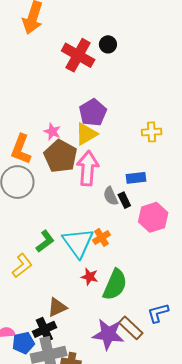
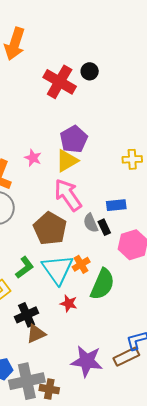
brown pentagon: (60, 156) -> (50, 229), moved
pink arrow: (88, 168) -> (68, 195), turned -40
green semicircle: (115, 285) -> (102, 284), moved
brown rectangle: (131, 328) -> (126, 357), moved, turned -70
black cross: (44, 329) -> (27, 315), moved

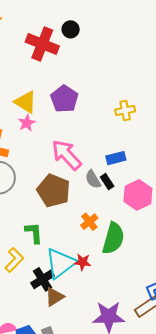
pink star: (33, 158) -> (27, 123), turned 30
yellow triangle: (67, 161) -> (26, 102), moved, turned -50
green L-shape: (25, 268) -> (34, 233), turned -50
cyan triangle: (58, 269) -> (61, 263), moved, turned 36

